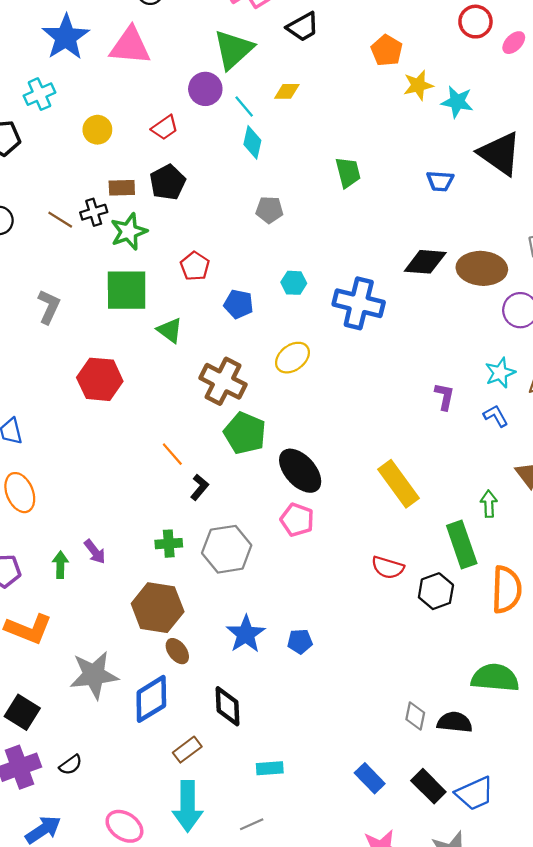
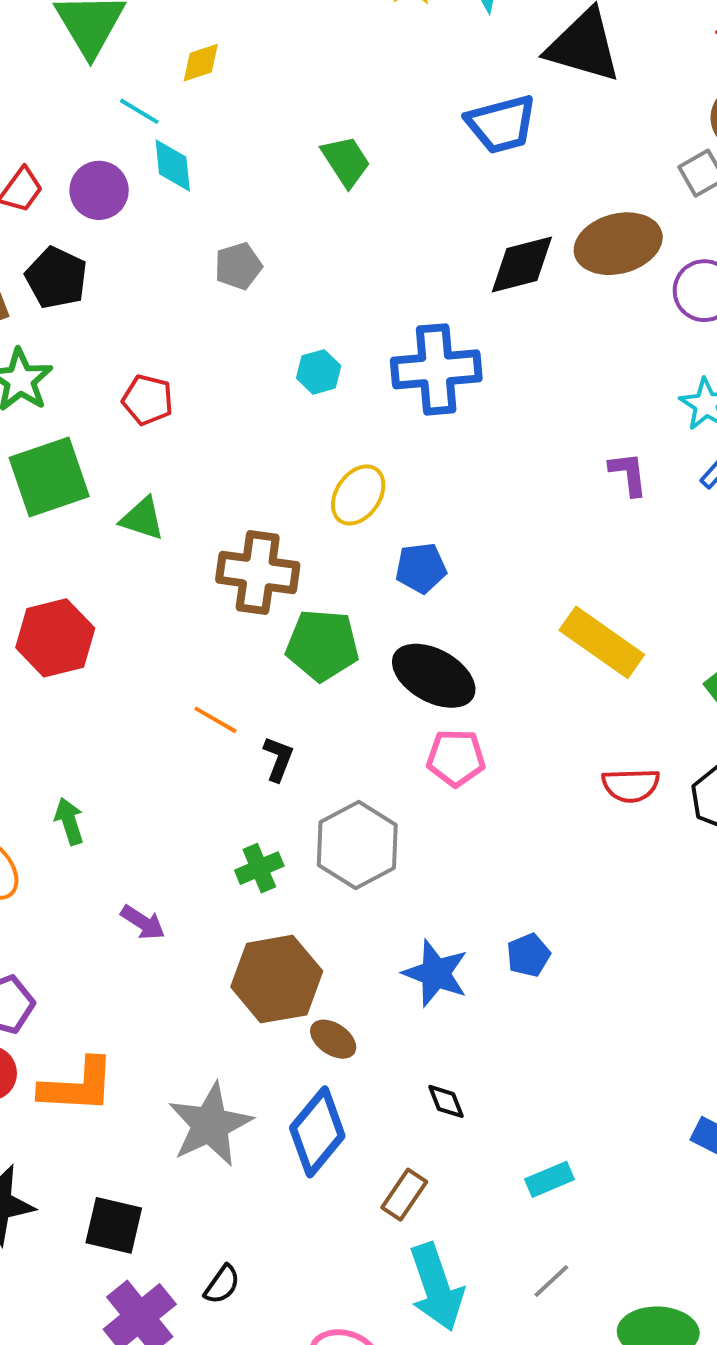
purple circle: (205, 89) -> (99, 190), moved
blue trapezoid: (440, 181) -> (501, 124), size x1.5
blue pentagon: (239, 304) -> (421, 568), moved
green arrow: (60, 565) -> (69, 821), moved
black diamond: (227, 706) -> (446, 1101), size x0.6

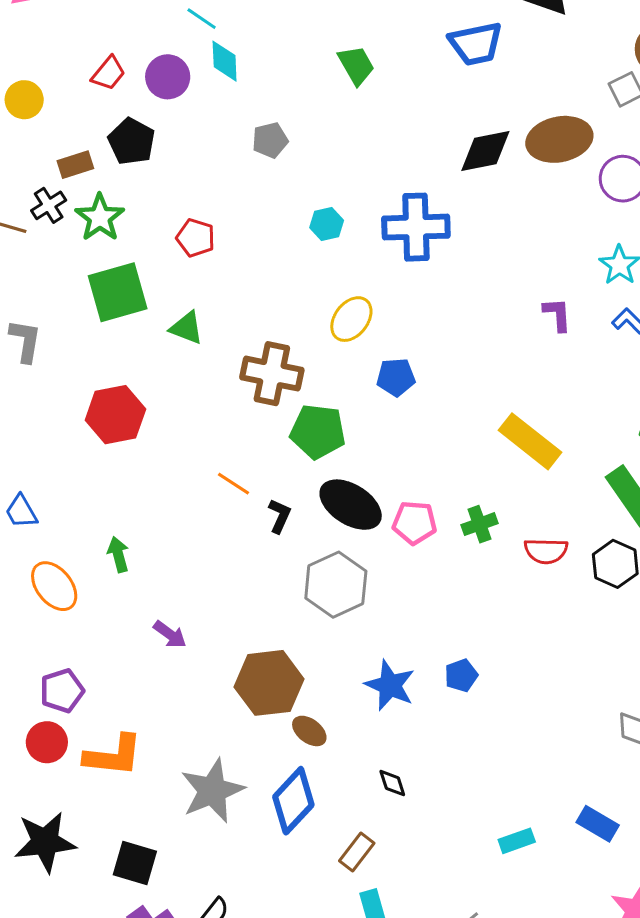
black ellipse: (434, 676) -> (351, 505), moved
green cross: (259, 868) -> (479, 524), moved
cyan rectangle: (550, 1179) -> (517, 841), moved

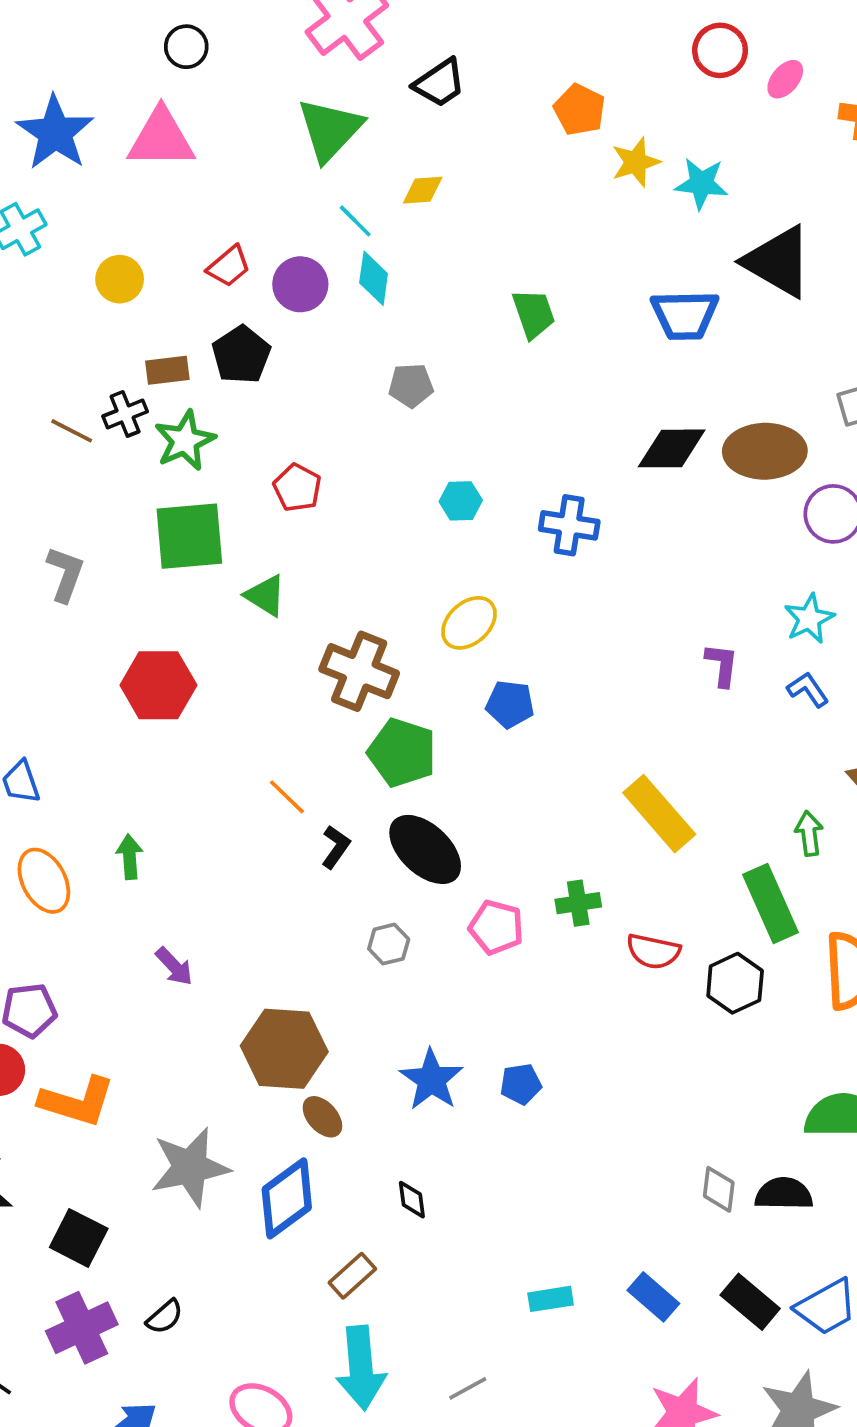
blue cross: (416, 227) -> (569, 525), size x0.7
pink pentagon: (415, 523) -> (496, 927), moved
gray hexagon: (336, 585) -> (389, 944), size x0.5

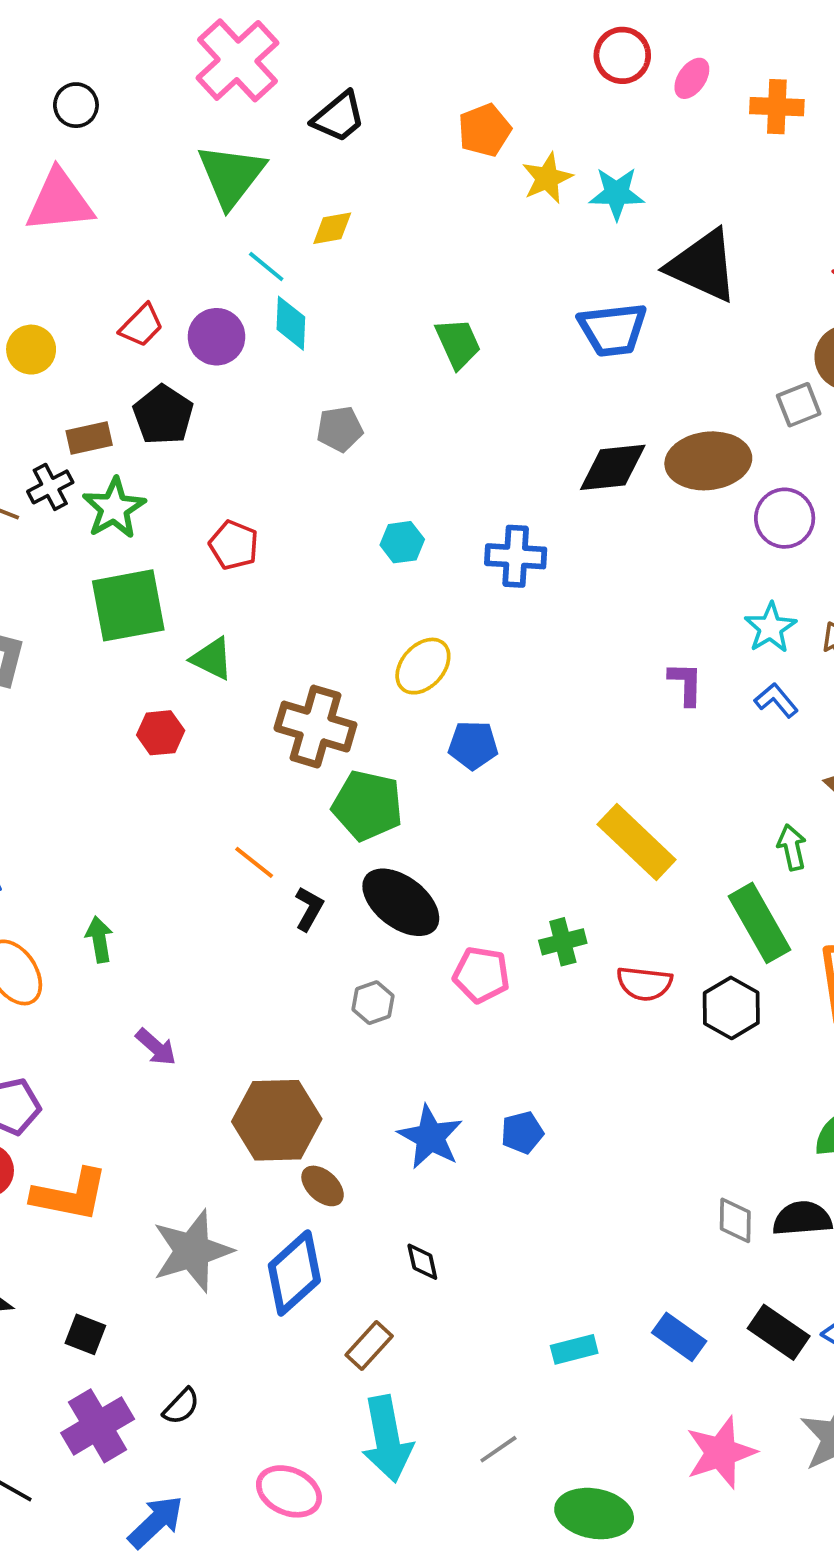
orange pentagon: (580, 110) -> (485, 130), turned 30
red hexagon: (158, 685) -> (161, 733), moved, size x0.6
black square: (79, 1238) -> (85, 1334), size x0.7

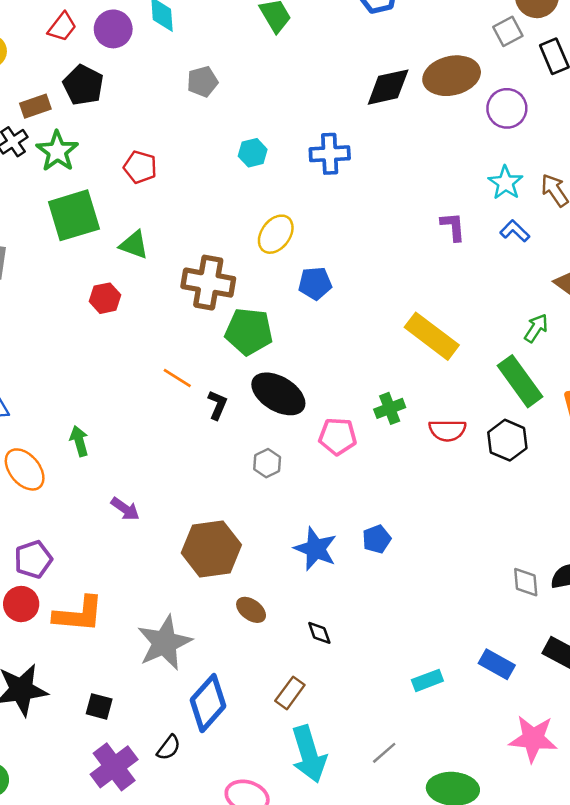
green arrow: (792, 847) -> (536, 328), turned 52
brown ellipse: (323, 1186) -> (251, 610), moved
blue diamond: (294, 1273) -> (208, 703), moved
pink star: (721, 1453) -> (533, 739), turned 30

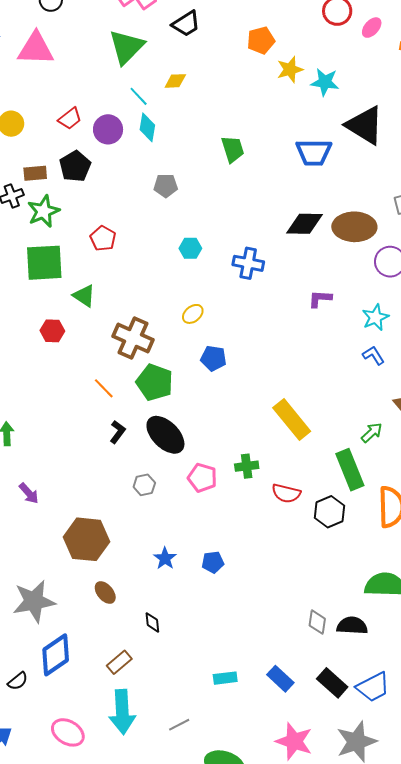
purple L-shape: (453, 226) -> (320, 299), moved, turned -95
yellow ellipse: (276, 234) -> (193, 314), size x0.7
orange line: (177, 378) -> (104, 388), moved
blue star: (315, 549) -> (165, 558), size x0.7

